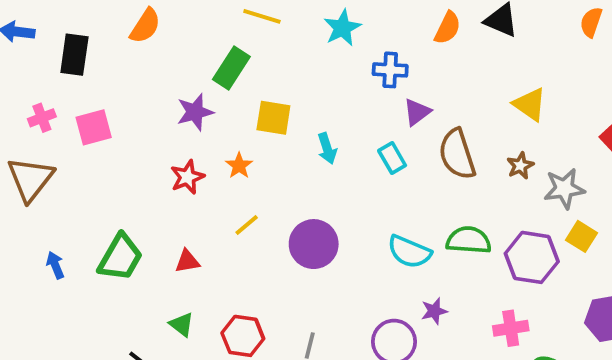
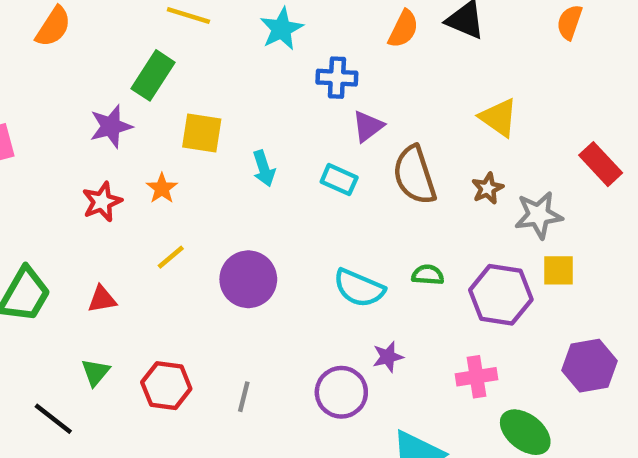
cyan rectangle: (392, 158) -> (339, 180), turned -36
yellow square: (582, 236) -> (558, 270), turned -32
green semicircle: (469, 240) -> (428, 275), size x0.6
green triangle: (182, 324) -> (95, 372), turned 32

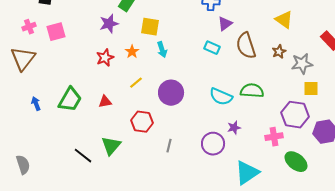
cyan arrow: (264, 168) -> (162, 50), moved
green semicircle: (428, 275) -> (252, 91), size x1.6
purple hexagon: (501, 295) -> (295, 115), moved
green triangle: (95, 372) -> (111, 146), moved, size x1.5
red hexagon: (166, 386) -> (142, 122), moved

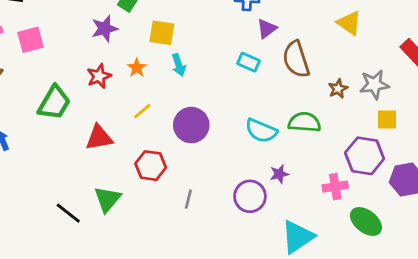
brown star: (279, 52) -> (338, 89), moved
green trapezoid: (70, 100) -> (54, 103), moved
red triangle: (105, 102) -> (99, 138), size x1.5

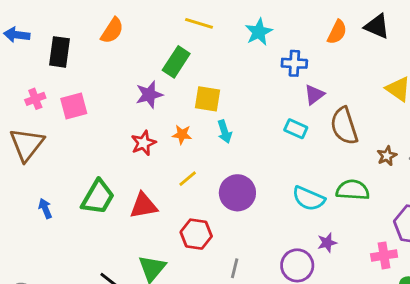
orange star: (137, 68) -> (182, 134), turned -30
green trapezoid: (54, 103) -> (98, 197), moved

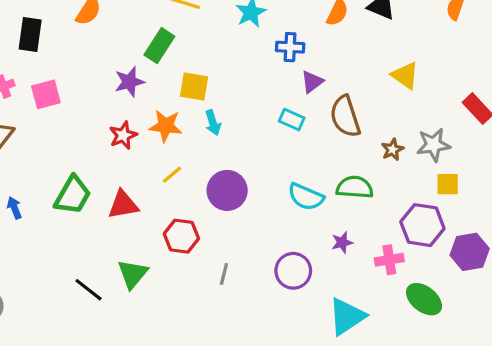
orange star: (182, 134) -> (166, 126), size x1.5
purple star: (327, 243) -> (342, 242), moved

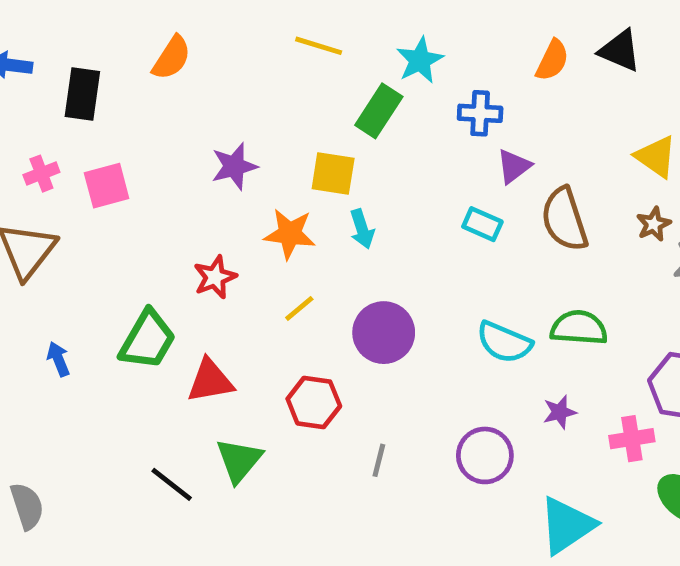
green rectangle: (159, 46) -> (379, 111), moved
red star: (123, 135) -> (215, 277), moved
brown star: (392, 149) -> (654, 224), moved
red triangle: (123, 205) -> (210, 381), moved

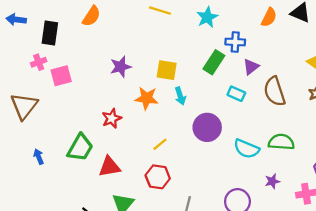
green rectangle: (379, 111) -> (214, 62), moved
pink cross: (41, 174) -> (39, 62), moved
yellow line: (299, 308) -> (160, 144), moved
purple circle: (384, 333) -> (207, 127), moved

